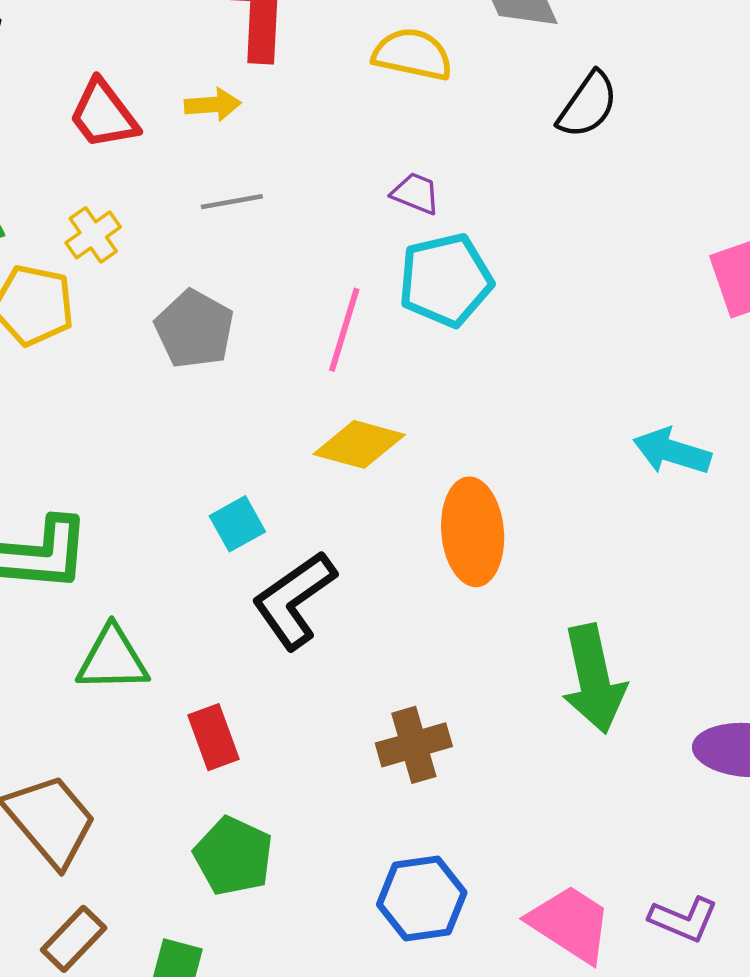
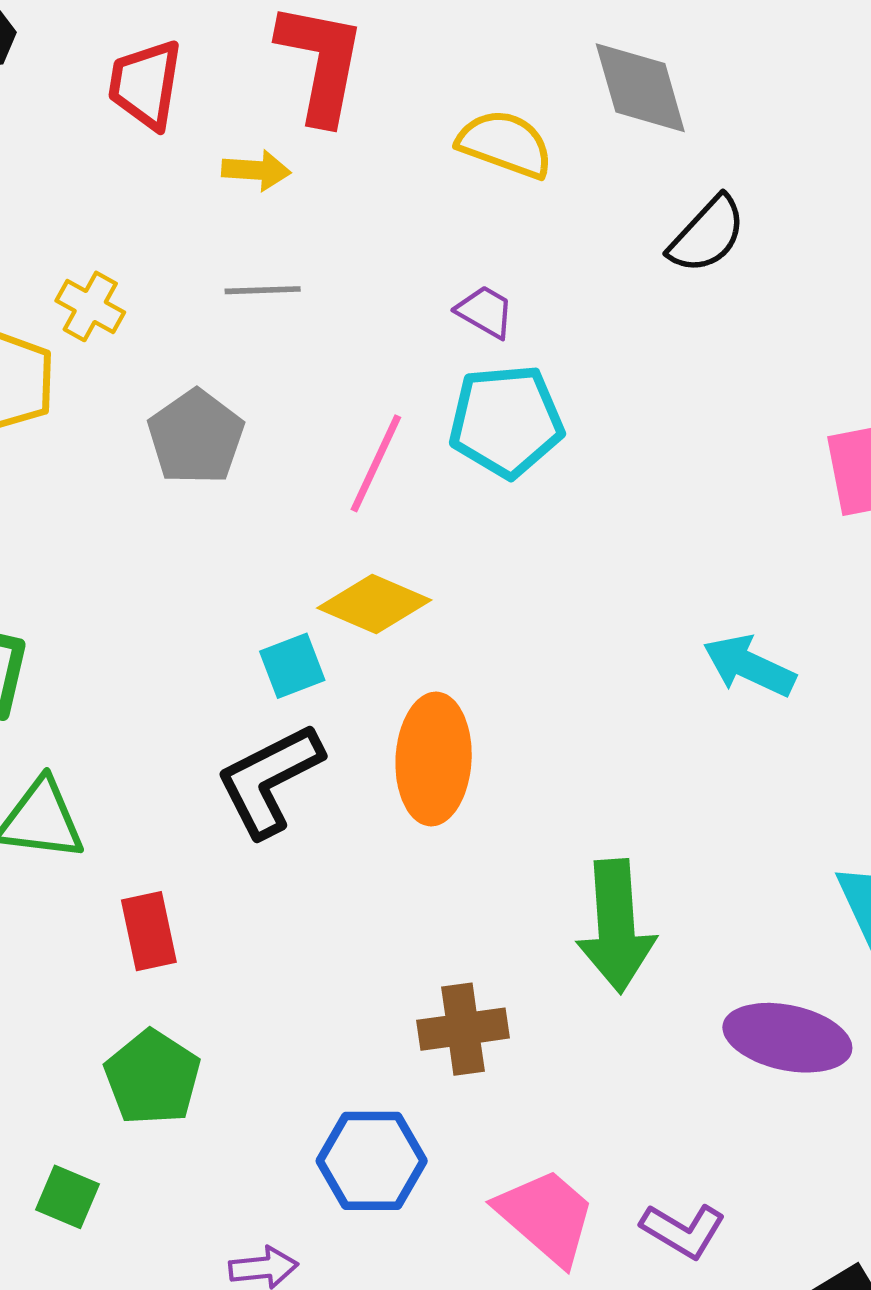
red trapezoid: (103, 114) -> (145, 84), moved, turned 38
yellow cross: (93, 235) -> (90, 306), turned -34
cyan square: (237, 524) -> (292, 666), moved
orange ellipse: (473, 532) -> (434, 759), moved
brown cross: (414, 745) -> (463, 1029), moved

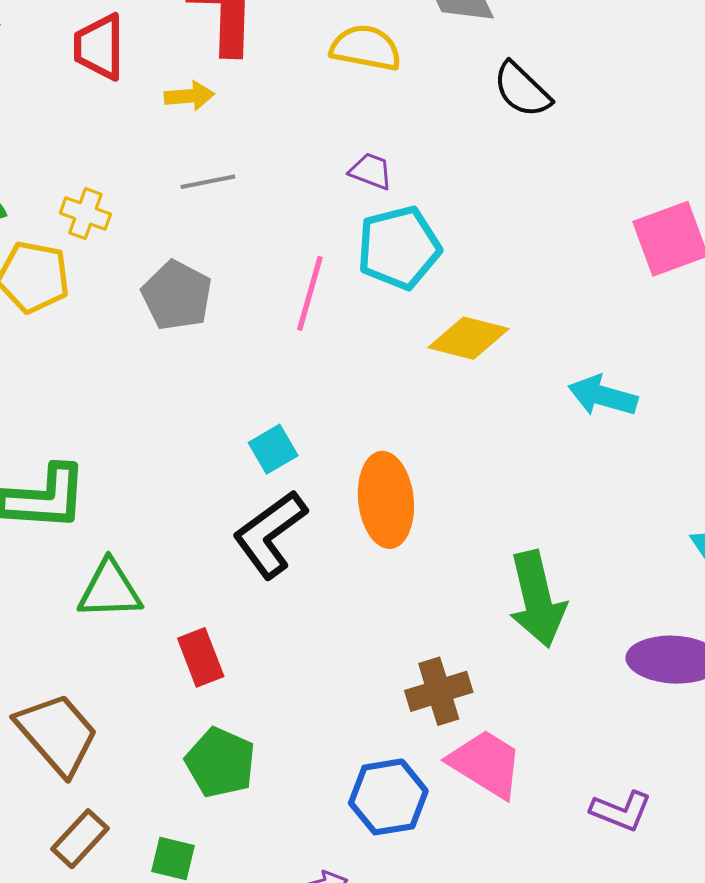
black semicircle: (707, 235) -> (522, 90), turned 100
yellow diamond: (374, 604) -> (469, 338), moved
pink trapezoid: (546, 1216) -> (486, 764), moved

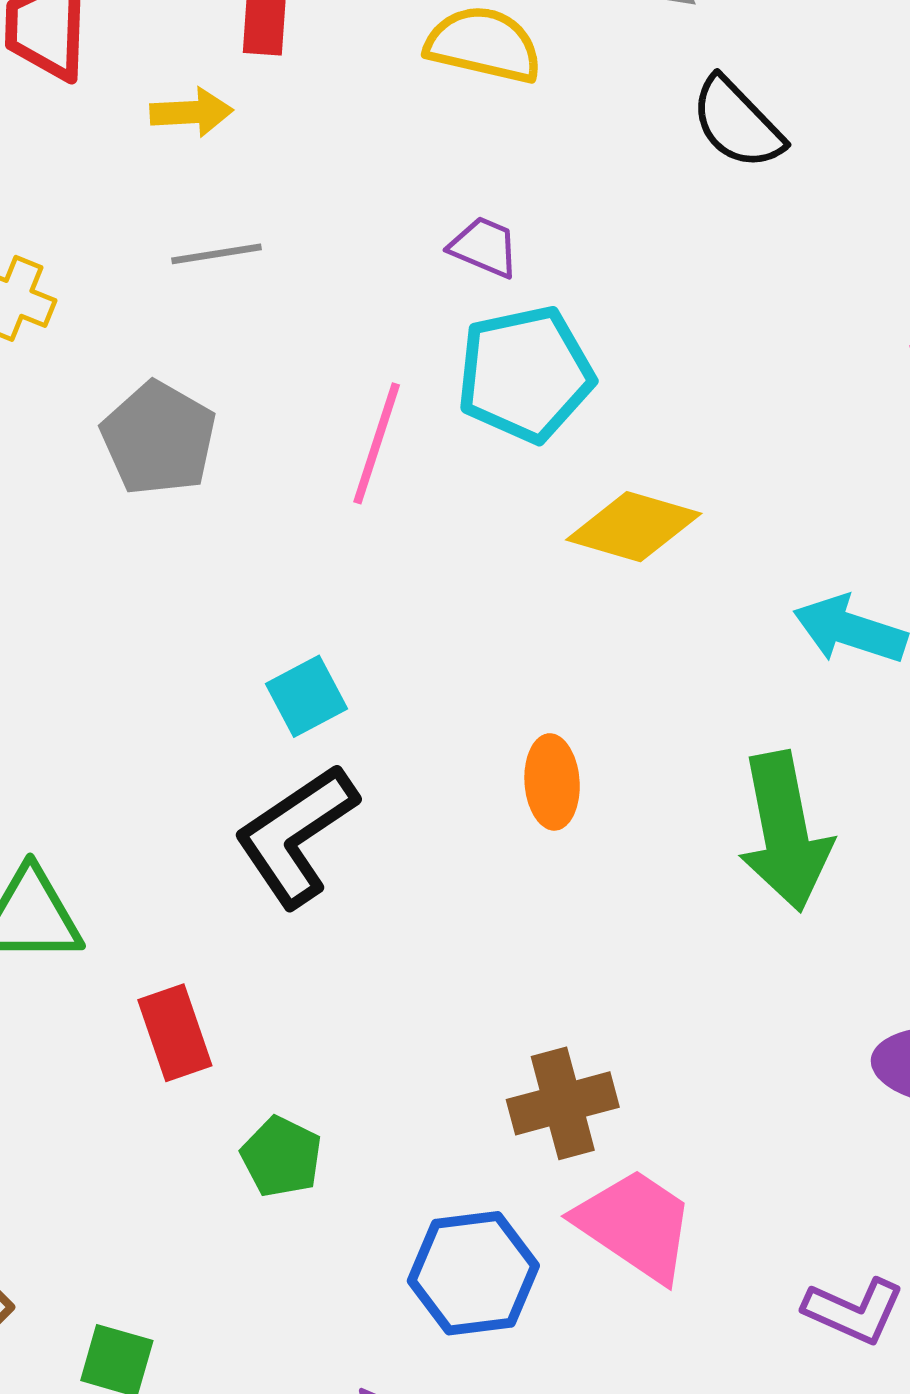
orange ellipse: (386, 500) -> (552, 782), moved, size x0.6
green arrow: (537, 599) -> (785, 831), moved
green pentagon: (220, 763) -> (281, 1157), moved, size x0.7

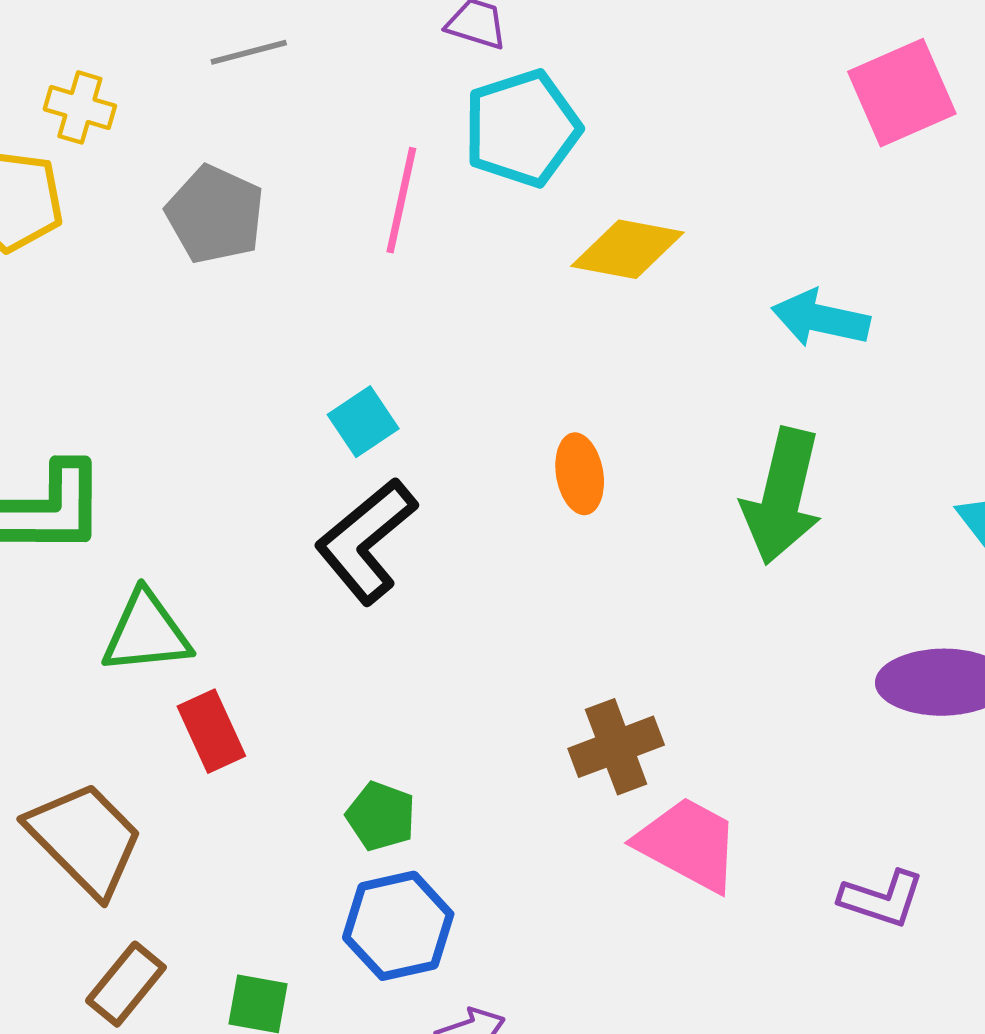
green arrow: (785, 831) -> (782, 496), turned 30
red rectangle: (175, 1033) -> (211, 731), moved
blue hexagon: (473, 1273) -> (398, 926), moved

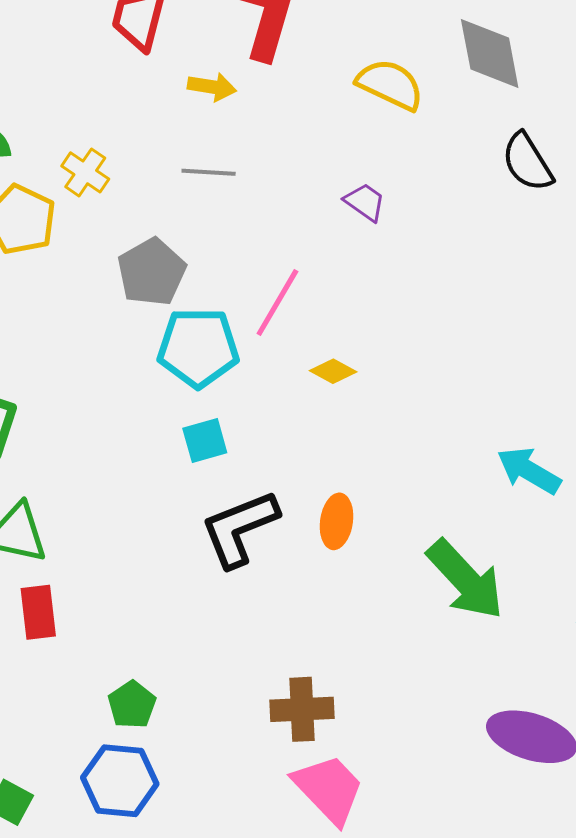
cyan pentagon: (522, 128) -> (198, 348), moved
yellow diamond: (628, 249) -> (333, 371), moved, size x0.6
green arrow: (782, 496) -> (465, 580), turned -74
black L-shape: (366, 541) -> (239, 528), moved

